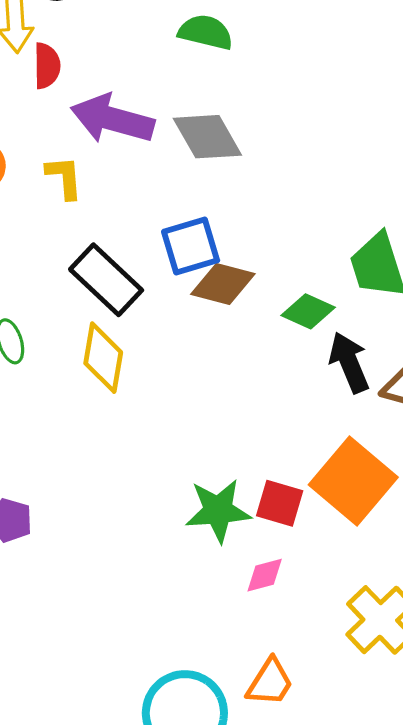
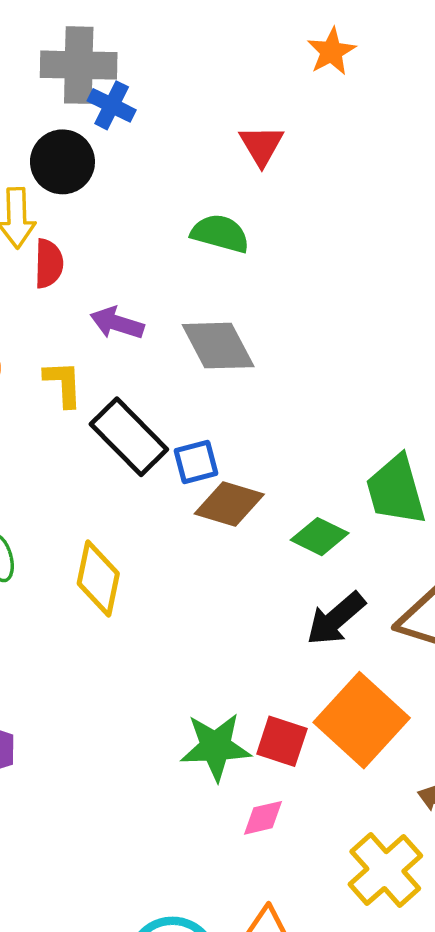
purple arrow: (112, 119) -> (117, 323), size x0.6
blue square: (191, 246) -> (196, 462), size x0.7
black rectangle: (106, 280) -> (129, 437), moved
black arrow: (349, 362) -> (336, 619), moved, turned -110

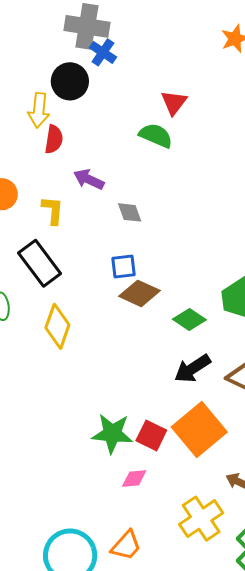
red triangle: (262, 145) -> (174, 103), moved
gray diamond: (218, 346) -> (130, 212), moved, size x0.6
black rectangle: (129, 437) -> (40, 263), moved

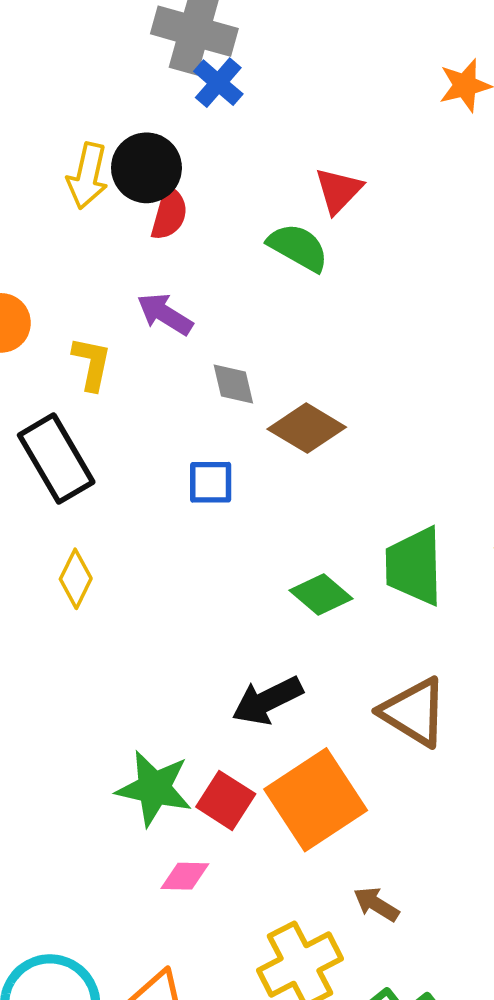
black circle: (70, 81) -> (146, 168), moved
red semicircle: (54, 139) -> (169, 214), moved
brown diamond: (140, 293) -> (307, 428), moved
yellow diamond: (57, 326) -> (76, 579), size x0.7
black arrow: (192, 369) -> (267, 700), moved

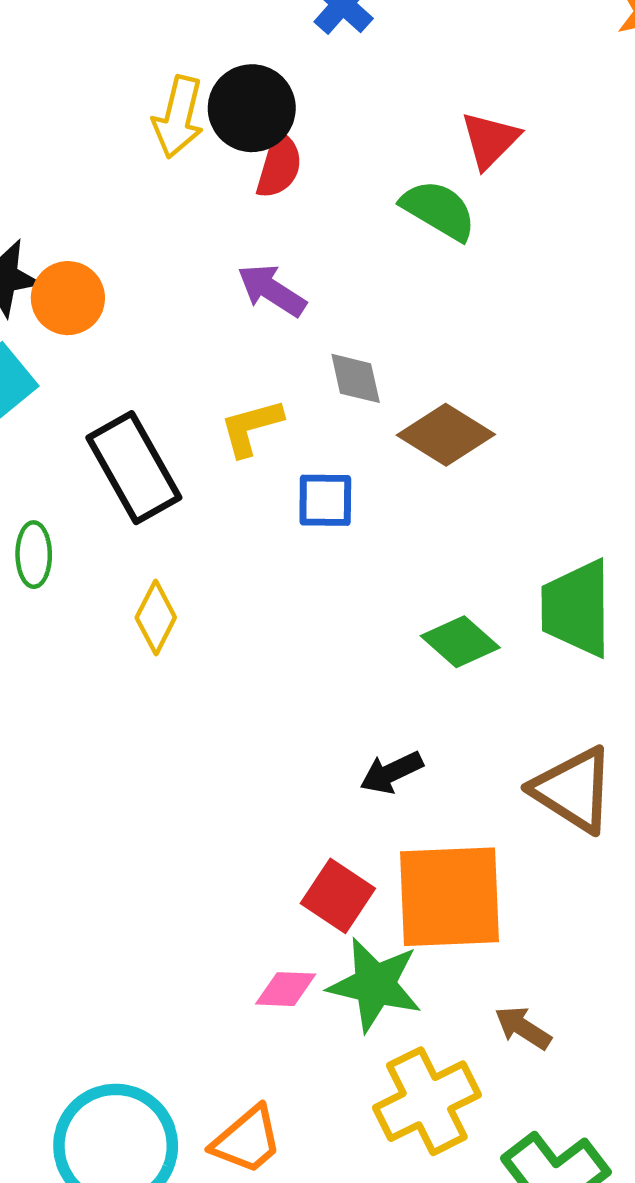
yellow L-shape: (92, 364) -> (251, 427), moved, turned -118
black arrow: (267, 700) -> (392, 772), size x0.7
green star: (154, 788) -> (375, 985), moved
orange square: (316, 800) -> (450, 897), turned 30

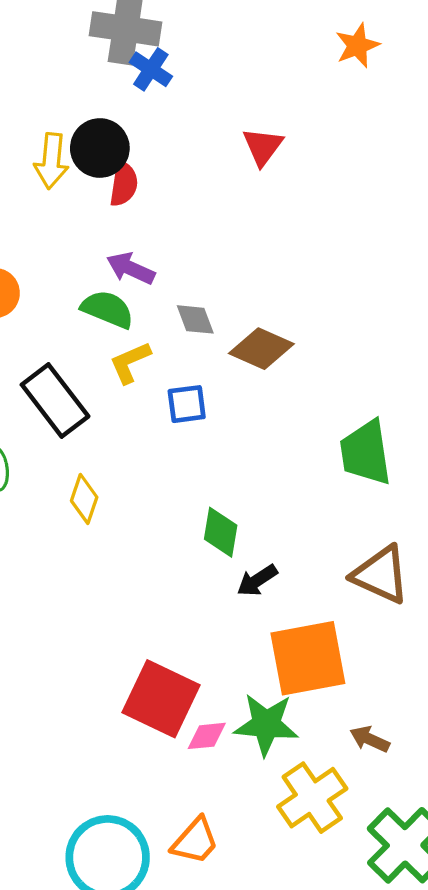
green semicircle: (439, 210) -> (108, 309), moved
green diamond: (460, 642) -> (221, 532), moved, turned 66
red square: (338, 896) -> (161, 699), moved, size x1.6

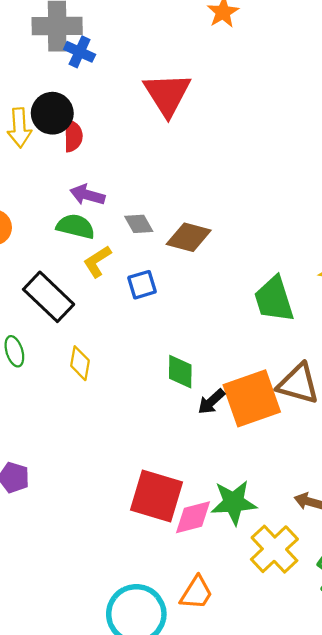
red triangle: (263, 147) -> (167, 94), size x1.6
orange square: (308, 658) -> (252, 398), moved
pink diamond: (207, 736) -> (193, 517), size x1.4

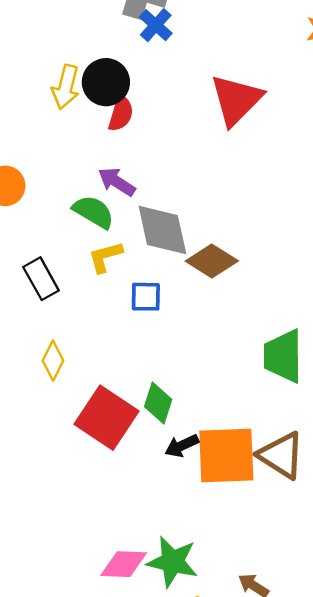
gray diamond: (139, 224) -> (162, 230), size x1.8
black rectangle: (49, 297) -> (41, 279), size x0.7
red square: (157, 496) -> (106, 418), moved

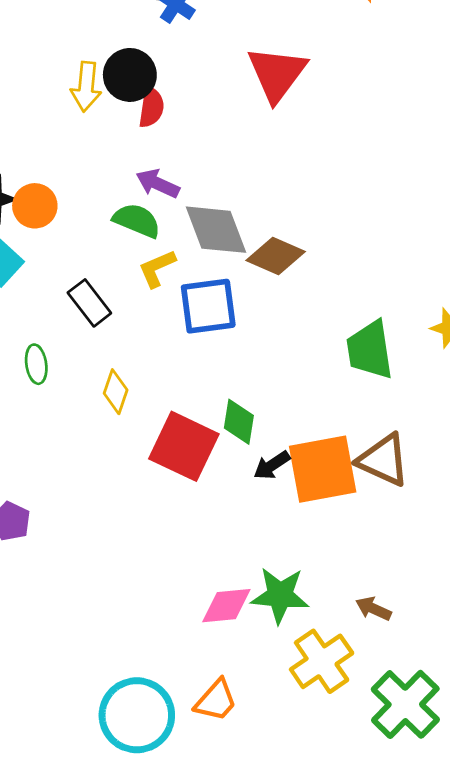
blue square: (146, 297) -> (208, 306), size x1.6

